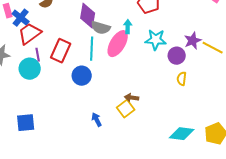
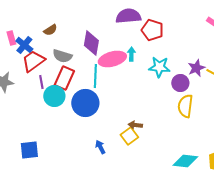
gray semicircle: (101, 28) -> (62, 56), moved
pink ellipse: (118, 44) -> (112, 59), moved, turned 44
cyan circle: (30, 69) -> (54, 96), moved
blue circle: (82, 76) -> (85, 103), size x1.4
yellow semicircle: (182, 79) -> (185, 106), size x1.6

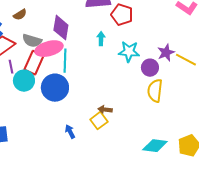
pink ellipse: (112, 59) -> (49, 49), moved

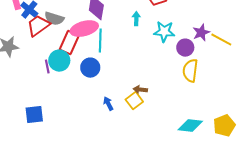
gray semicircle: (32, 41) -> (54, 19), moved
purple line: (11, 67) -> (47, 67), moved
blue circle: (55, 88) -> (90, 68), size x0.7
blue arrow: (70, 132) -> (108, 104), moved

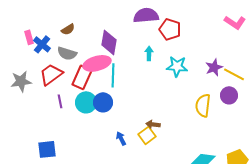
red trapezoid: (38, 26) -> (51, 74), moved
purple circle: (185, 48) -> (229, 95), moved
cyan circle: (59, 61) -> (86, 102), moved

